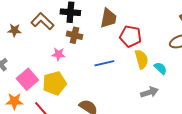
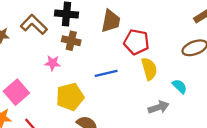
cyan semicircle: (160, 68) -> (180, 86), moved
yellow pentagon: (54, 83) -> (70, 97), moved

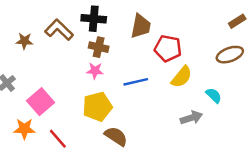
pink star: (53, 63) -> (95, 71), moved
yellow semicircle: (149, 69) -> (182, 77), turned 55

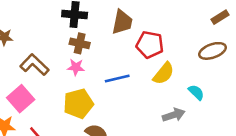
brown L-shape: (59, 30) -> (34, 65), moved

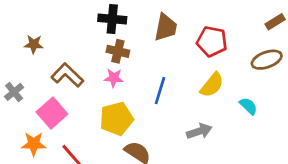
red pentagon: (150, 45) -> (212, 41), moved
blue line: (117, 79) -> (160, 91), turned -60
gray arrow: (174, 115) -> (199, 131), moved

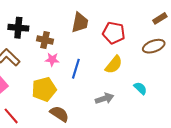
black cross: (112, 19) -> (18, 28), moved
pink star: (114, 78) -> (52, 59), moved
cyan semicircle: (248, 106) -> (140, 88), moved

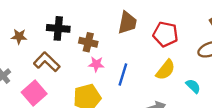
cyan semicircle: (140, 88) -> (193, 86), moved

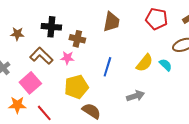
red pentagon: (165, 34) -> (157, 19), moved
pink star: (96, 64) -> (67, 58), moved
cyan semicircle: (193, 86) -> (166, 65), moved

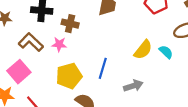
blue line: (107, 67) -> (103, 68), moved

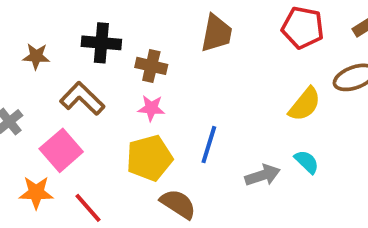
pink star: (59, 44) -> (151, 108), moved
yellow semicircle: (143, 50) -> (305, 104), moved
cyan semicircle: (166, 52) -> (307, 162), moved

